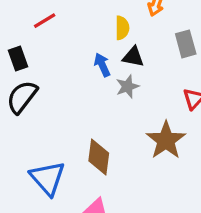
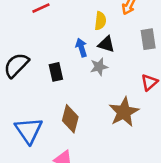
black rectangle: (18, 59) -> (56, 72), moved

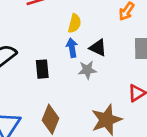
yellow semicircle: (100, 21) -> (75, 23), moved

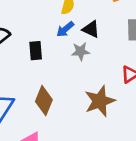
blue arrow: (72, 48) -> (65, 29), turned -120

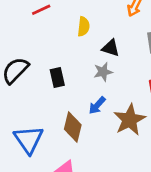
blue arrow: (65, 29) -> (97, 105), moved

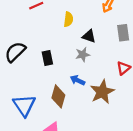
blue arrow: (97, 105) -> (78, 80), turned 72

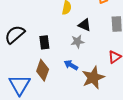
brown diamond: (58, 96) -> (43, 70), moved

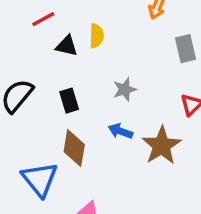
black triangle: (85, 25) -> (67, 46), moved

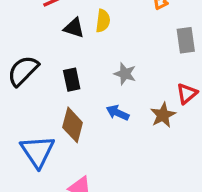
gray star: (125, 89) -> (125, 74), turned 30
brown star: (162, 146) -> (163, 115), moved, size x0.7

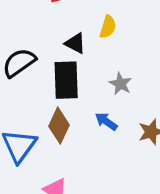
black triangle: (74, 28) -> (75, 43), moved
black rectangle: (72, 80) -> (66, 80), size x1.6

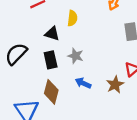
black rectangle: (66, 80) -> (51, 60), size x0.7
gray star: (120, 84) -> (76, 56), moved

